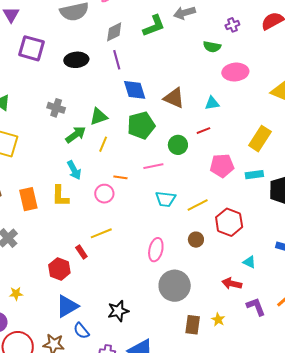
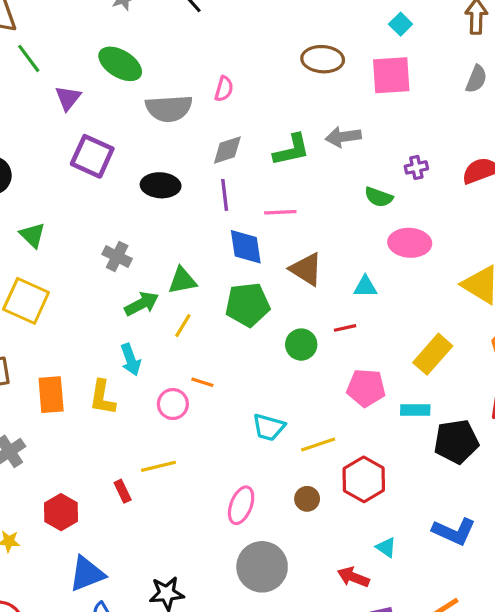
pink line: (153, 166) -> (280, 212), moved
red hexagon: (59, 269) -> (61, 512), moved

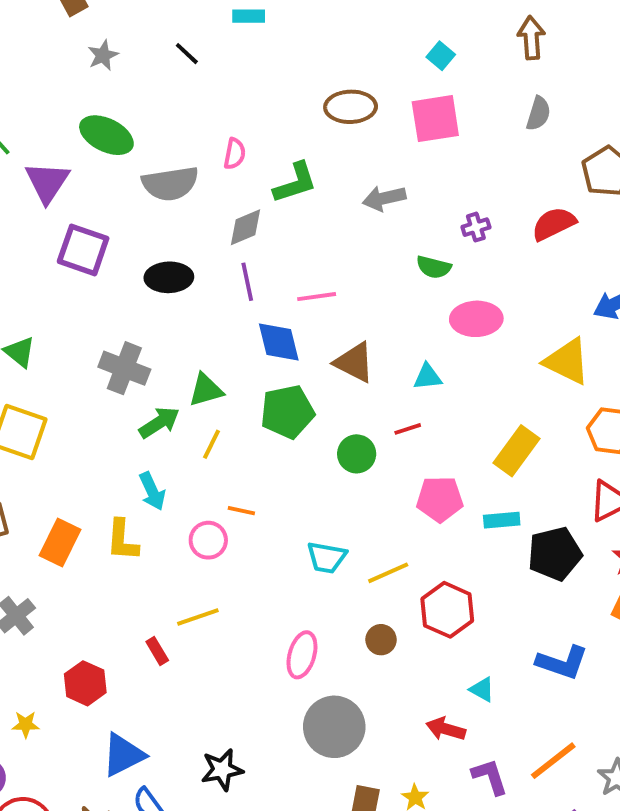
purple triangle: (68, 98) -> (47, 182), size x1.4
green L-shape: (292, 150) -> (295, 183), moved
gray cross: (117, 257) -> (124, 368), size x1.4
orange rectangle: (51, 395) -> (60, 542), turned 36

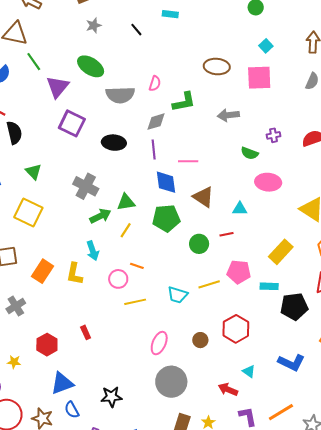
yellow line: (388, 573) -> (209, 284), moved
yellow line: (198, 617) -> (135, 302), moved

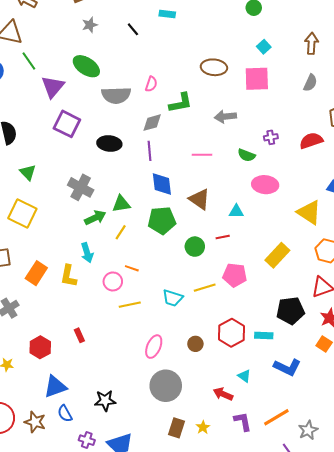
pink line: (188, 161) -> (202, 155), moved
cyan rectangle: (269, 286) -> (264, 336), moved

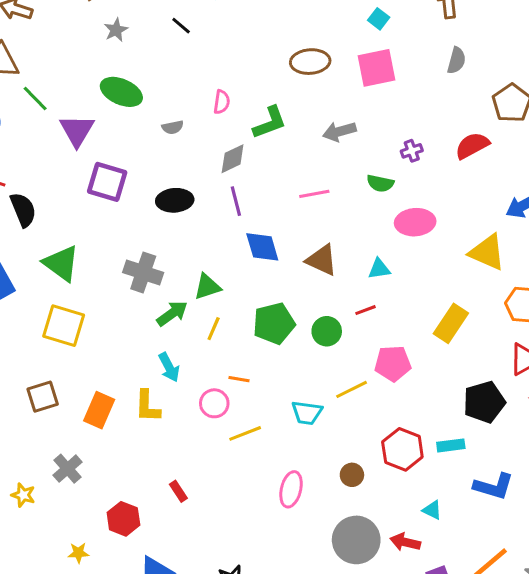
gray semicircle: (116, 95) -> (173, 127), size x0.5
green triangle: (28, 172) -> (61, 263), size x1.5
green pentagon: (162, 220) -> (274, 323), moved
gray circle: (166, 386) -> (356, 540), moved

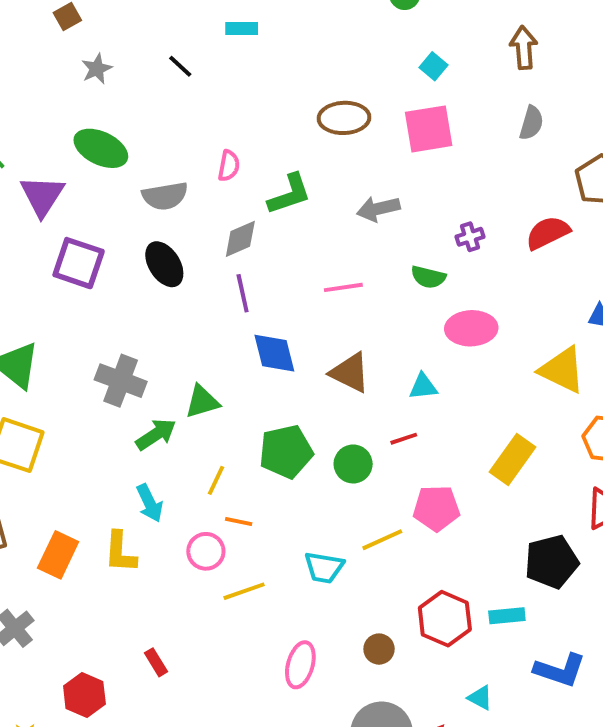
gray semicircle: (173, 127) -> (165, 196), size x1.6
black ellipse: (175, 200) -> (164, 264), moved, turned 60
yellow line: (214, 329) -> (216, 480), moved

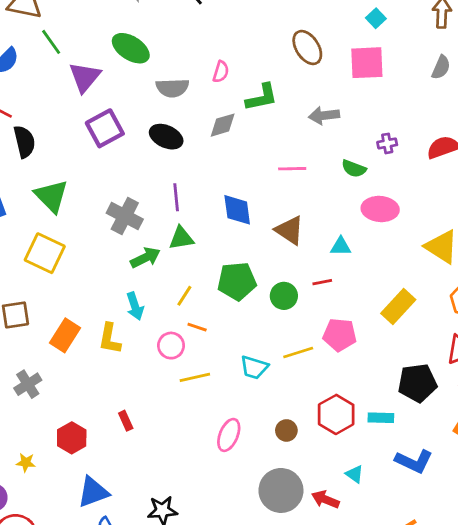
brown ellipse: (344, 118) -> (307, 47), turned 52
purple square: (79, 263) -> (105, 128), turned 36
black ellipse: (164, 264) -> (166, 137), turned -40
purple line: (243, 293) -> (176, 197), moved

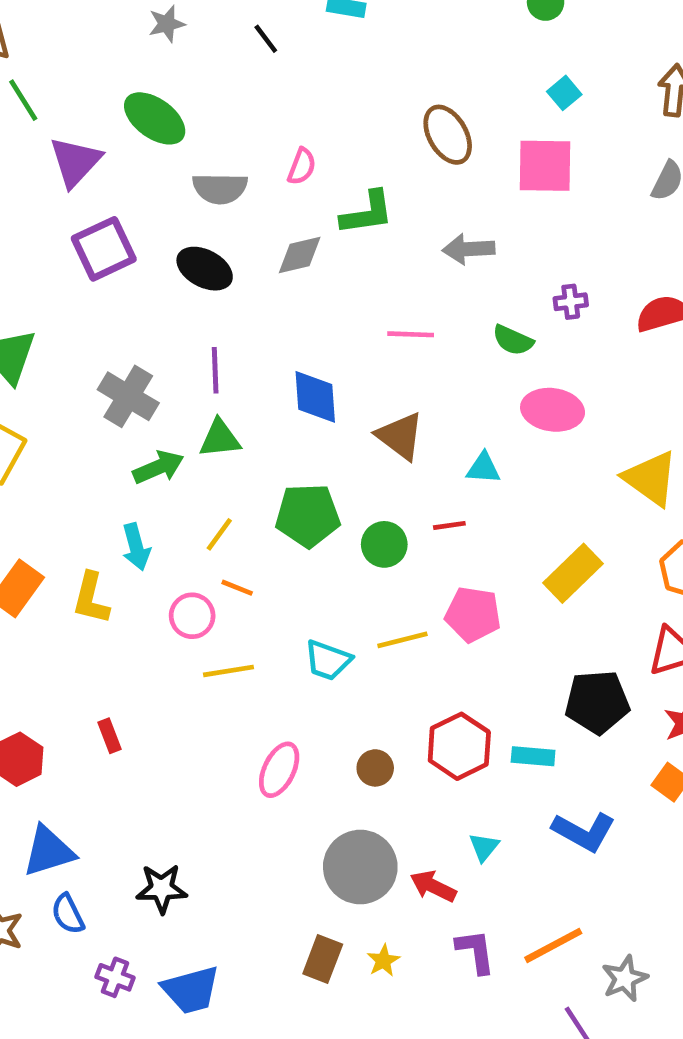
cyan triangle: (355, 474) -> (484, 847), turned 30

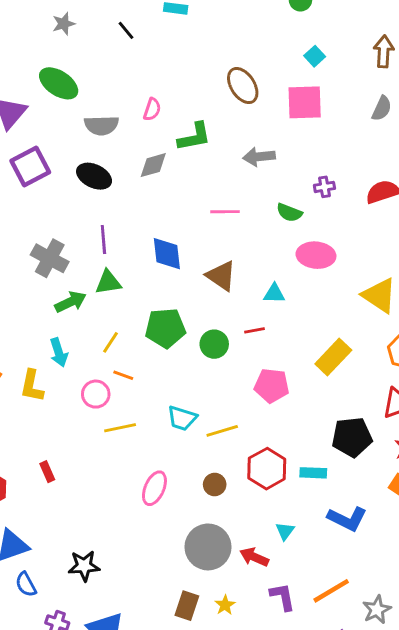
yellow line: (402, 640) -> (222, 431), moved

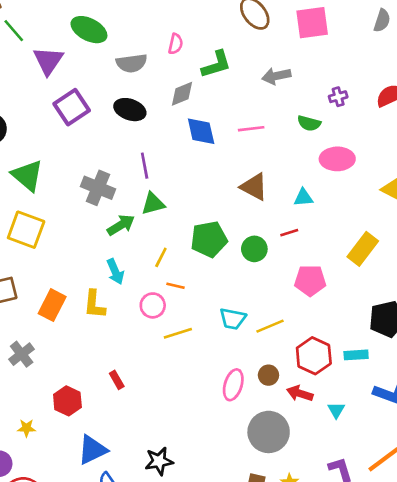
blue diamond: (167, 254) -> (201, 131), moved
pink ellipse: (154, 488) -> (233, 385), moved
red arrow: (254, 557) -> (300, 393), moved

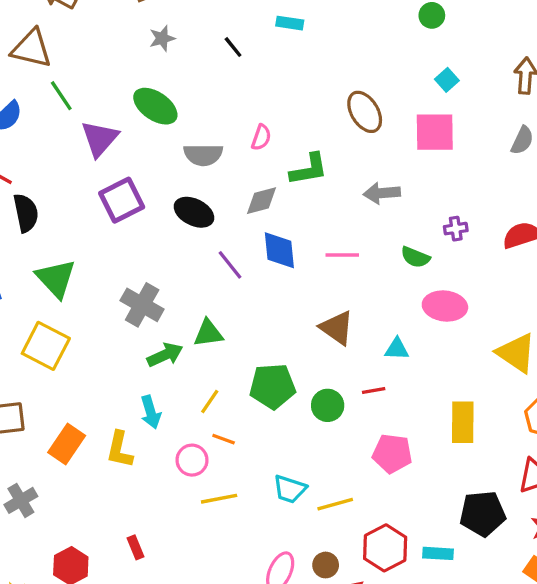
purple line: (145, 166) -> (230, 265), moved, turned -35
yellow rectangle: (363, 249) -> (463, 422), turned -44

